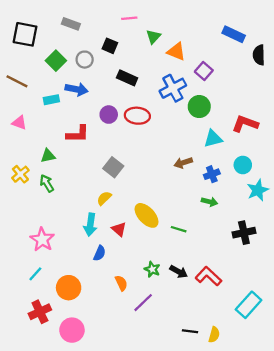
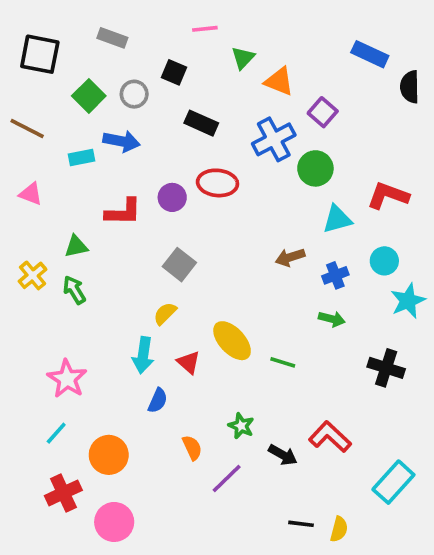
purple circle: (109, 115) -> (172, 197), moved
black cross: (244, 233) -> (386, 368), turned 30
black arrow: (179, 272) -> (283, 455), moved

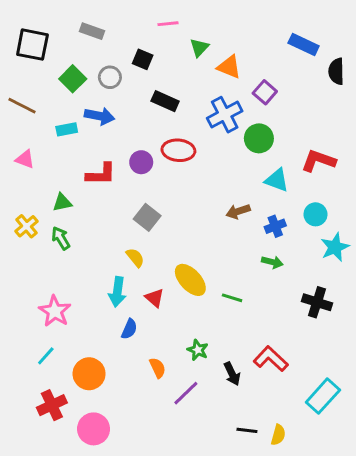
cyan triangle: (337, 219) -> (277, 180), turned 35
yellow semicircle: (165, 313) -> (135, 258), turned 96
black arrow: (283, 455) -> (232, 374), turned 35

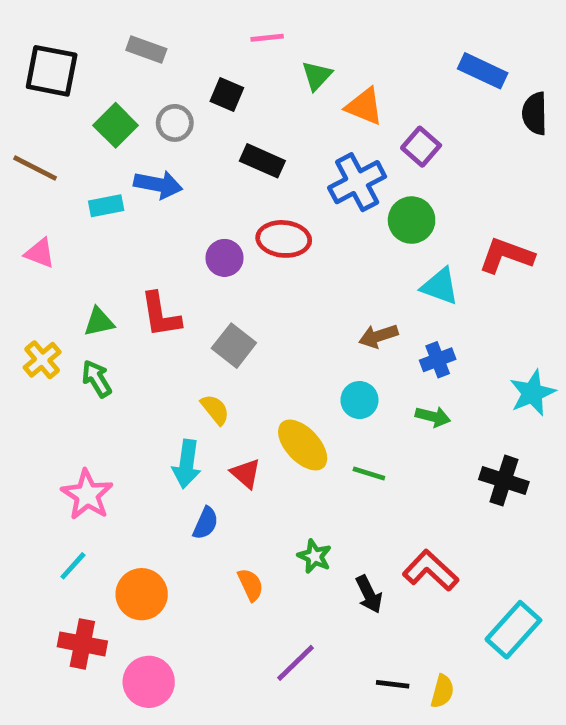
red L-shape: (101, 174) -> (161, 315), moved, turned 80
cyan circle: (315, 214) -> (359, 400), moved
purple line: (186, 393) -> (296, 663), moved
red cross: (52, 405) -> (82, 644), turned 36

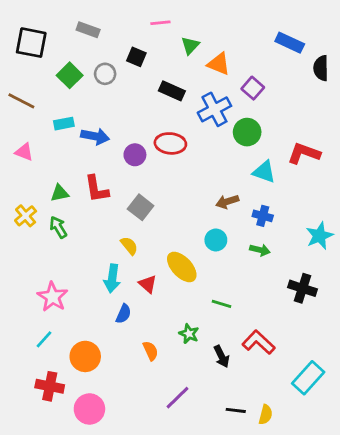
black rectangle: (262, 161) -> (172, 91), moved
blue arrow: (158, 185) -> (95, 136), moved
blue cross: (438, 360) -> (263, 216), turned 36
green line: (369, 473) -> (222, 304), moved

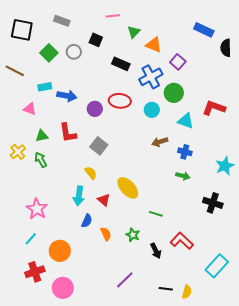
pink triangle: (24, 152) -> (30, 109), moved
cyan circle: (216, 240) -> (152, 110), moved
orange semicircle: (151, 351) -> (106, 234), moved
red cross: (50, 386) -> (35, 272), turned -30

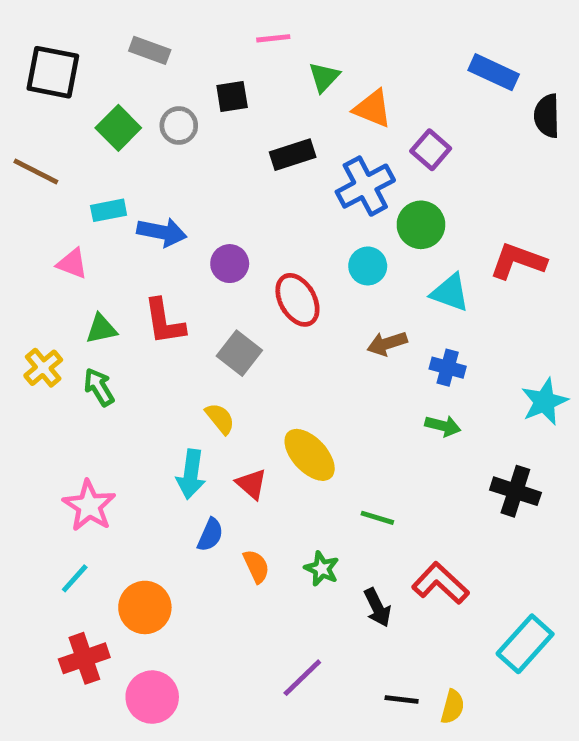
black square: (96, 40) -> (232, 96), turned -32
black rectangle: (121, 64) -> (293, 155), turned -42
red ellipse: (120, 101) -> (297, 300), moved, turned 55

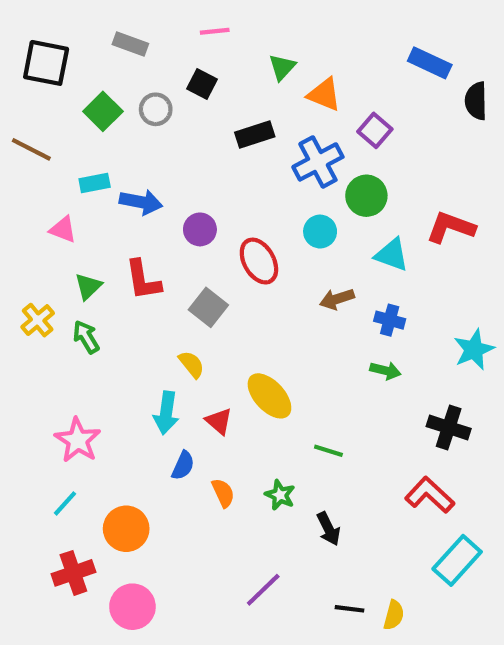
pink line: (273, 38) -> (215, 31), moved
black square: (232, 96) -> (202, 84), turned 36
green triangle: (101, 329) -> (88, 286), turned -32
red L-shape: (440, 583) -> (430, 495), moved

